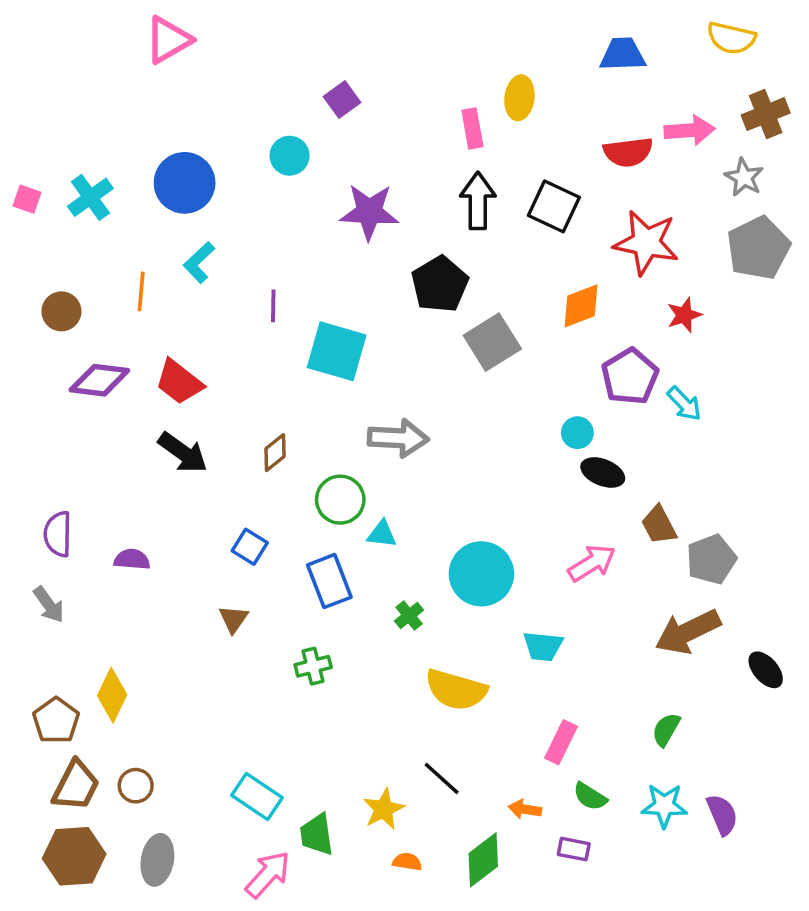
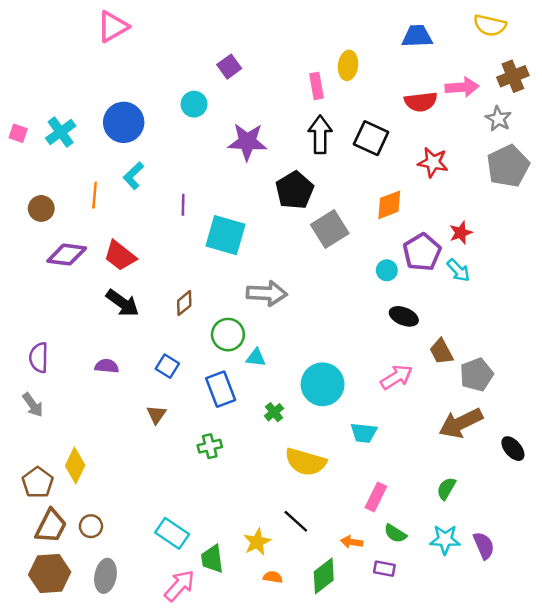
red star: (646, 243) -> (433, 162), size x0.7
red star: (684, 315) -> (461, 233), moved
cyan circle: (577, 433) -> (387, 270), moved
purple semicircle: (132, 559) -> (107, 366), moved

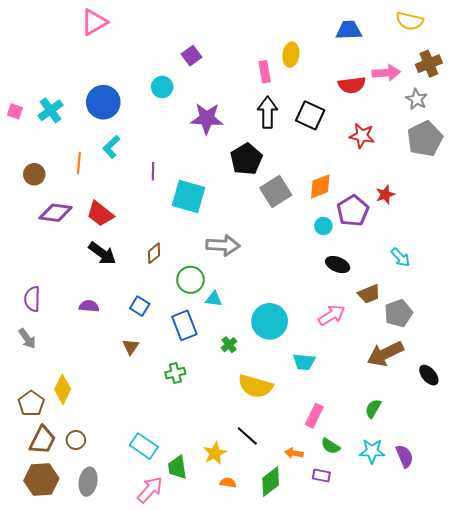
orange diamond: (389, 205) -> (320, 186), moved
cyan arrow: (458, 270) -> (400, 257), moved
brown trapezoid: (441, 352) -> (369, 294), turned -85

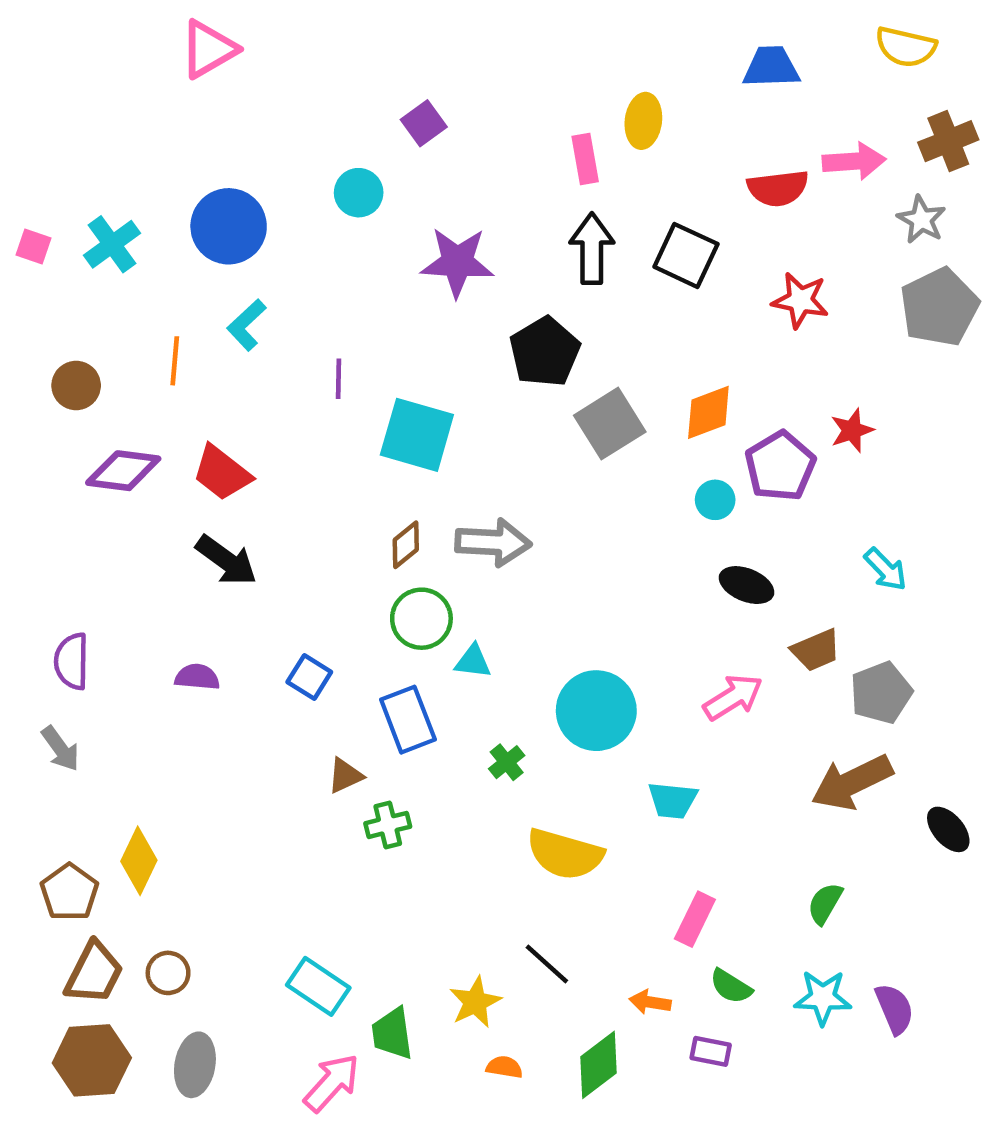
brown diamond: (154, 253) -> (406, 545), moved
brown triangle: (131, 347) -> (345, 776), moved, turned 30

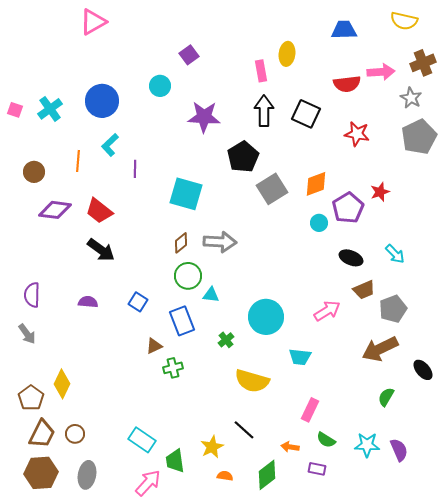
purple line: (338, 379) -> (135, 169), moved
black ellipse: (747, 585) -> (351, 258), moved
green semicircle: (825, 903) -> (386, 397), moved

